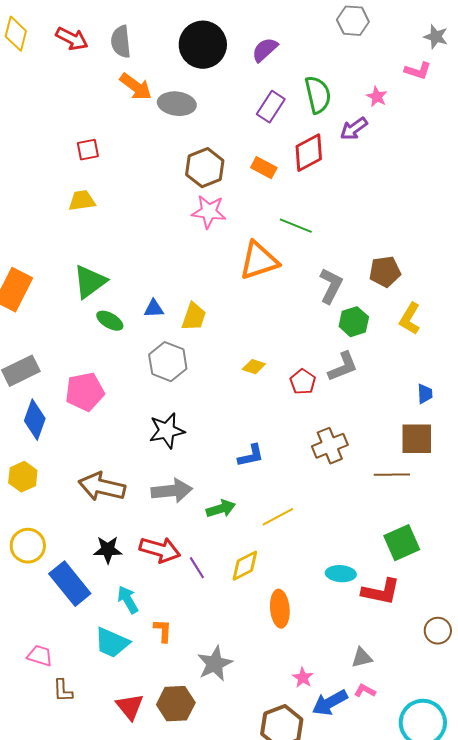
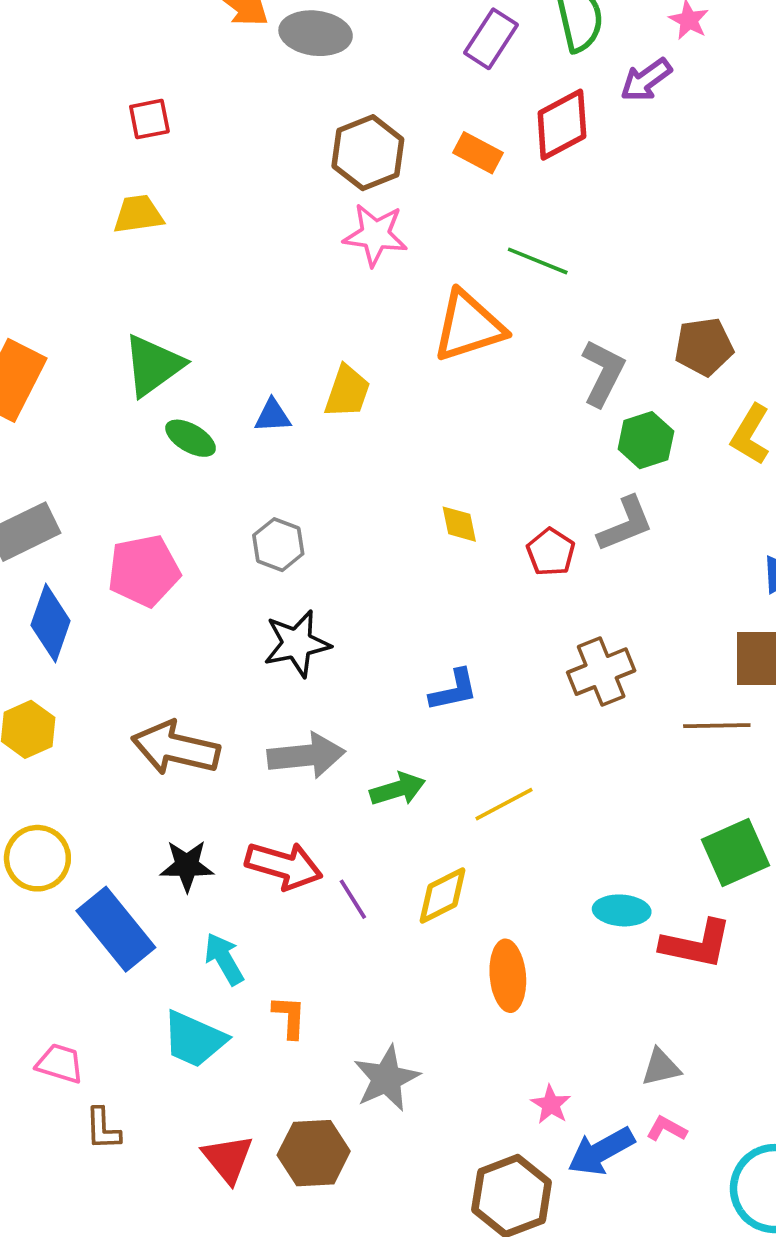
yellow trapezoid: (194, 317) -> (347, 392), moved
gray hexagon: (168, 362) -> (278, 545), moved, size x0.7
yellow diamond: (254, 367) -> (459, 524), turned 60

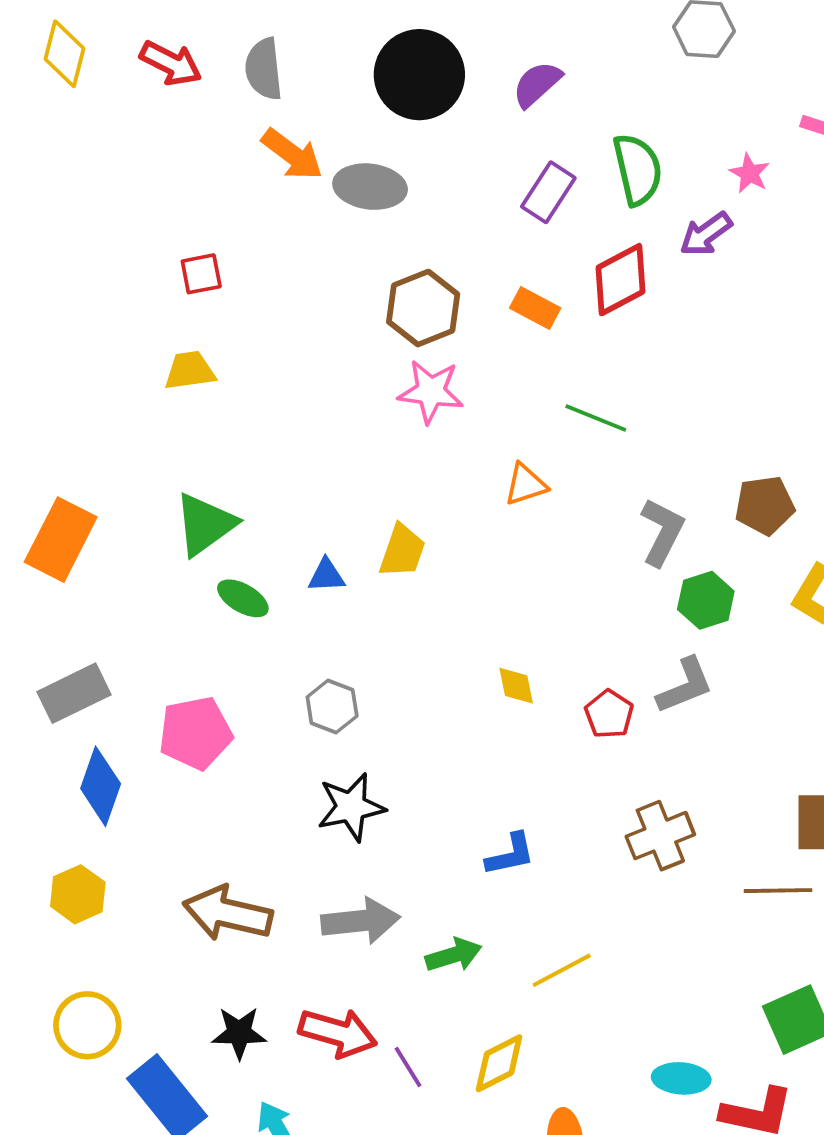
orange triangle: (469, 326) -> (526, 484), size x0.6

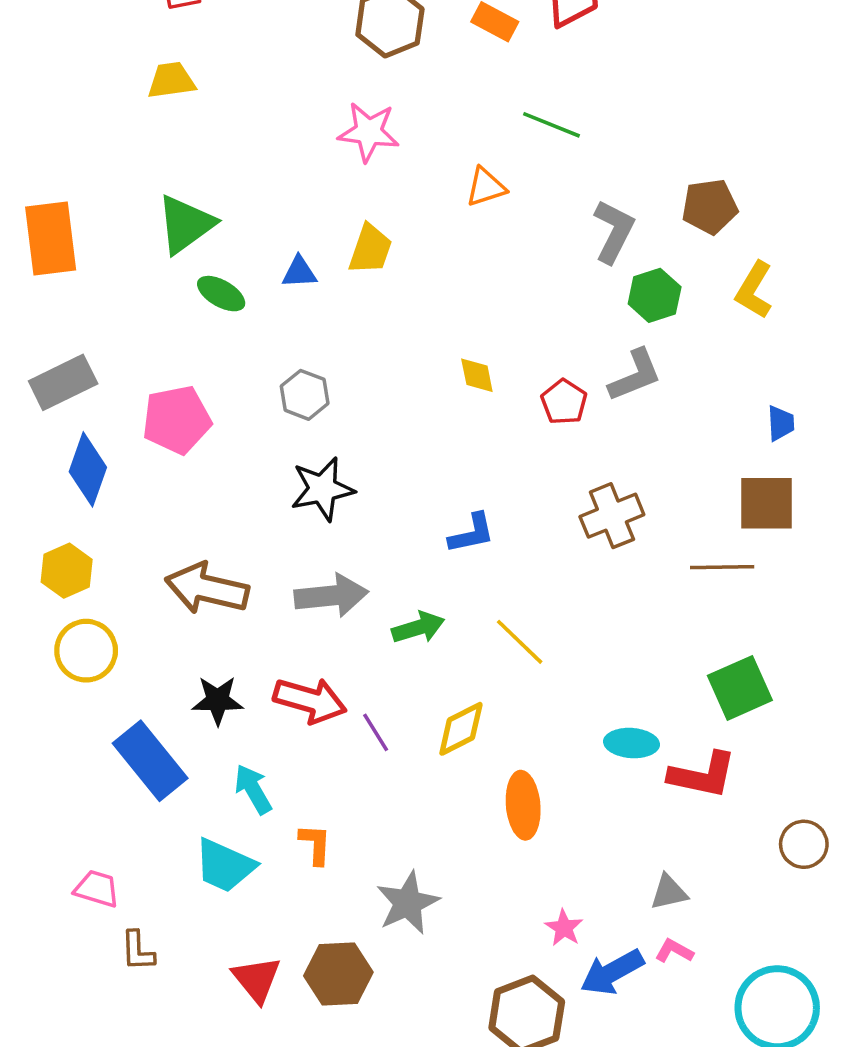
pink star: (431, 392) -> (369, 132), moved
orange rectangle: (61, 540) -> (51, 238), turned -34
yellow line: (562, 970) -> (520, 642), turned 72
yellow circle: (87, 1025) -> (86, 651), moved

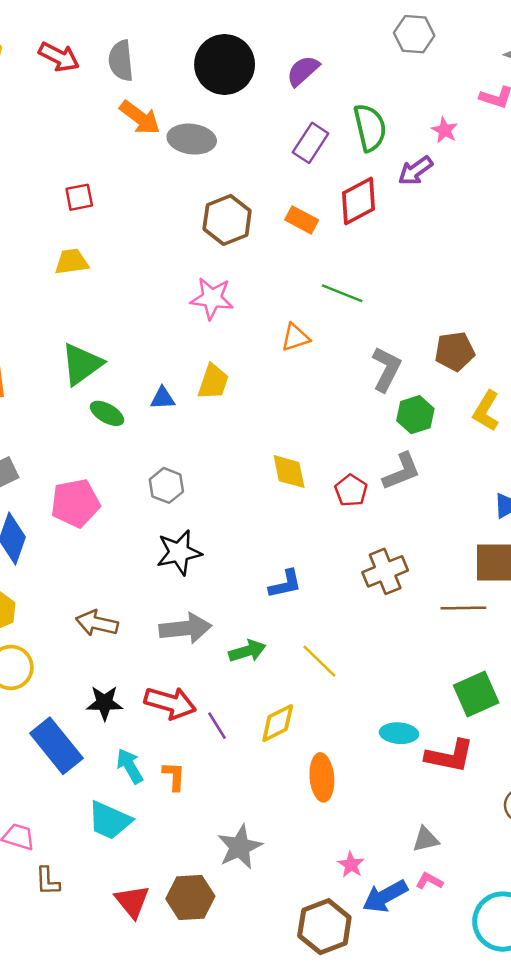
yellow diamond: (477, 375) -> (289, 472), size x1.4
brown arrow: (207, 588) -> (97, 623), size x0.7
orange L-shape: (315, 844) -> (174, 776), moved

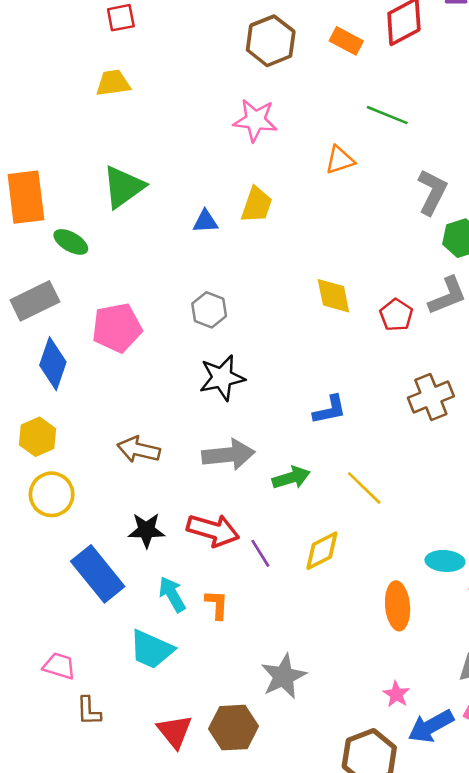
green ellipse: (107, 413) -> (71, 242), moved
orange ellipse: (322, 777) -> (398, 606), moved

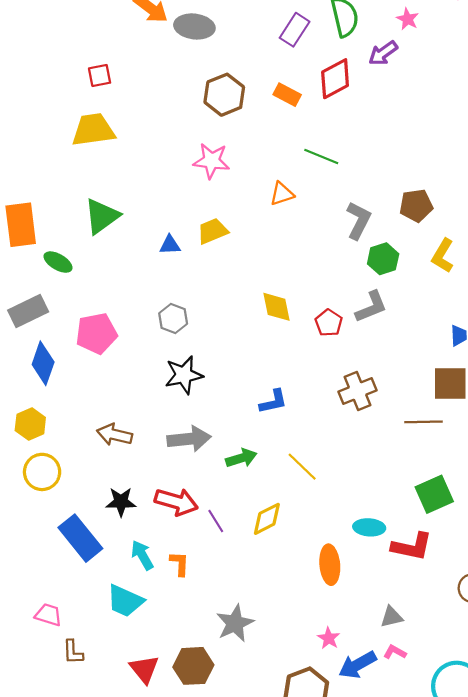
yellow trapezoid: (113, 83) -> (93, 130), size x1.5
yellow trapezoid: (257, 205) -> (213, 231), turned -132

